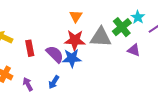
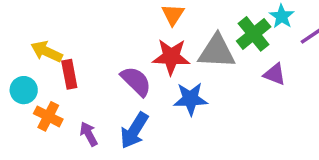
red rectangle: (30, 48) -> (69, 74), moved
blue star: (72, 58) -> (190, 99), moved
blue arrow: (54, 82) -> (134, 130), size x1.5

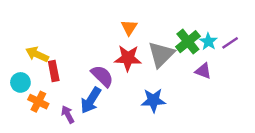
cyan star: (282, 16) -> (208, 42), moved
gray triangle: (217, 51) -> (161, 54), turned -48
blue star: (190, 99) -> (153, 100), moved
blue arrow: (134, 130) -> (91, 100), moved

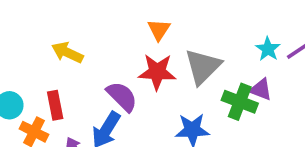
green cross: (188, 42) -> (240, 102), moved, turned -30
yellow arrow: (37, 54) -> (67, 53), moved
red rectangle: (54, 71) -> (55, 105), moved

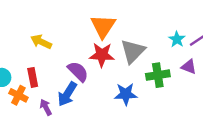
orange triangle: (159, 30) -> (103, 26), size x1.6
purple triangle: (261, 89) -> (189, 67), moved
green cross: (240, 102) -> (158, 75), turned -30

